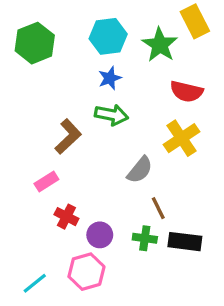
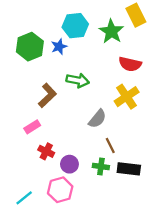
green hexagon: (35, 43) -> (30, 47), moved
blue star: (110, 78) -> (59, 47), moved

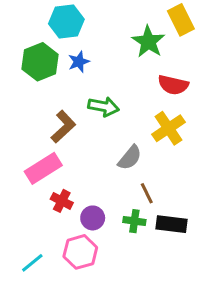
cyan hexagon: (75, 26) -> (66, 22), moved
pink rectangle: (32, 127) -> (43, 168), size x1.6

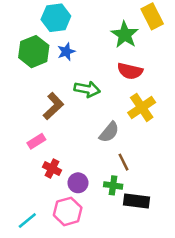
red semicircle: (173, 85) -> (130, 71), moved
pink rectangle: (43, 168) -> (36, 141), size x0.6
black rectangle: (172, 224) -> (136, 201), moved

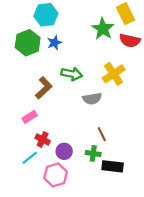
red semicircle: (130, 71) -> (130, 41), moved
yellow cross: (142, 107) -> (114, 74), moved
gray semicircle: (109, 132) -> (92, 99), moved, turned 42
cyan line: (27, 221) -> (30, 158), moved

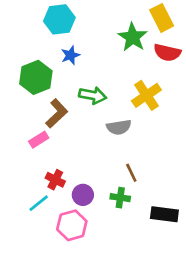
green hexagon: (28, 43) -> (36, 77), moved
pink rectangle: (30, 117) -> (39, 140), moved
black rectangle: (113, 166) -> (164, 214), moved

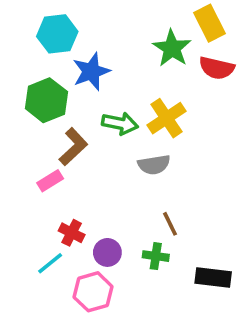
cyan hexagon: (59, 19) -> (57, 34), moved
blue star: (70, 55) -> (91, 72), size x1.5
yellow cross: (146, 95) -> (167, 118), moved

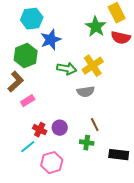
brown L-shape: (73, 147) -> (16, 82), moved
purple circle: (107, 252) -> (60, 128), moved

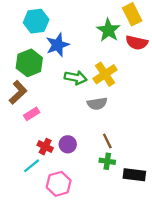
green cross: (87, 143) -> (107, 161), moved

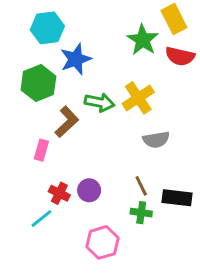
brown L-shape: (18, 92) -> (67, 122), moved
gray semicircle: (97, 104) -> (156, 140), moved
pink rectangle: (32, 114) -> (41, 150), turned -42
black rectangle: (134, 175) -> (177, 198), moved
pink hexagon: (59, 184) -> (103, 242), moved

